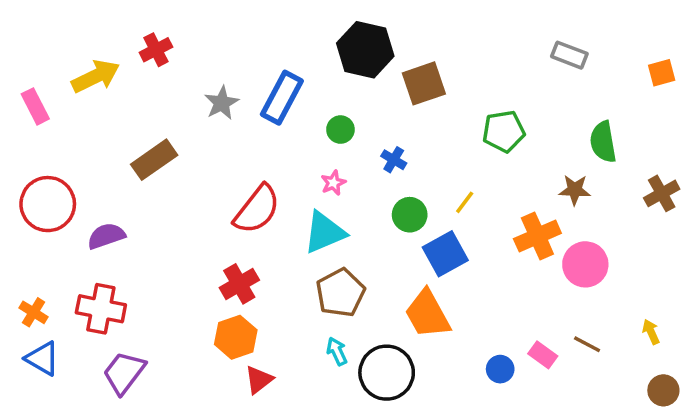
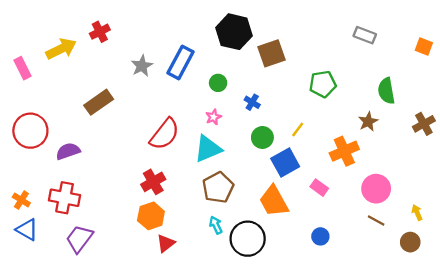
orange square: (662, 73) -> (424, 47), turned 36
brown star: (575, 190) -> (368, 122), turned -30
pink circle: (585, 264) -> (376, 189), moved
pink rectangle: (543, 355) -> (319, 188), moved
brown circle: (663, 390) -> (410, 242), moved

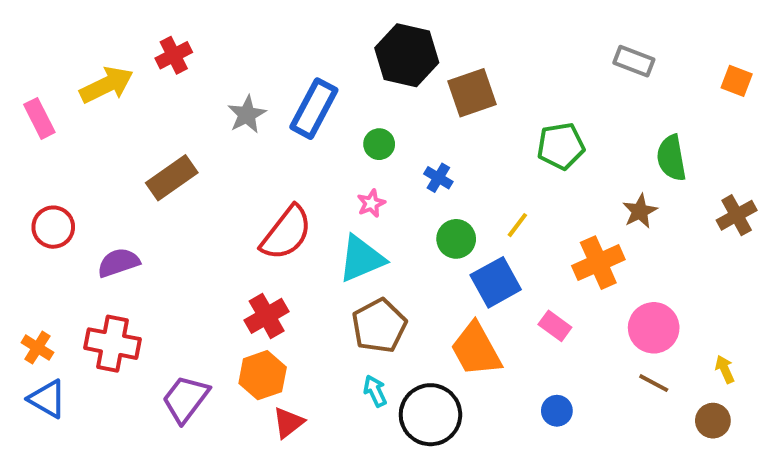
red circle: (30, 131) -> (53, 227), size x0.7
purple trapezoid: (79, 239) -> (186, 399), moved

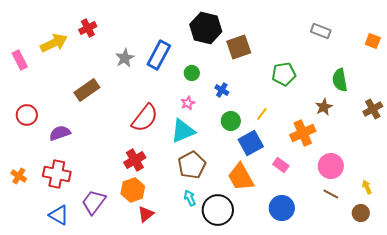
blue triangle: (47, 399) -> (59, 215), moved
blue circle: (557, 411) -> (282, 208), size x1.6

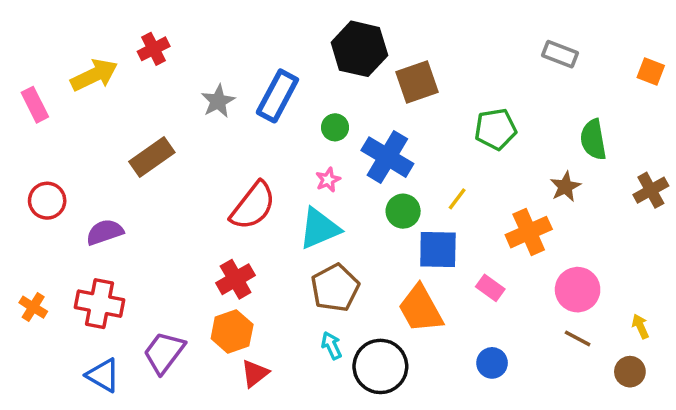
blue cross: (222, 90) -> (387, 157), size x2.0
blue square: (251, 143) -> (438, 249), turned 30
blue circle: (282, 208) -> (492, 363), size x0.7

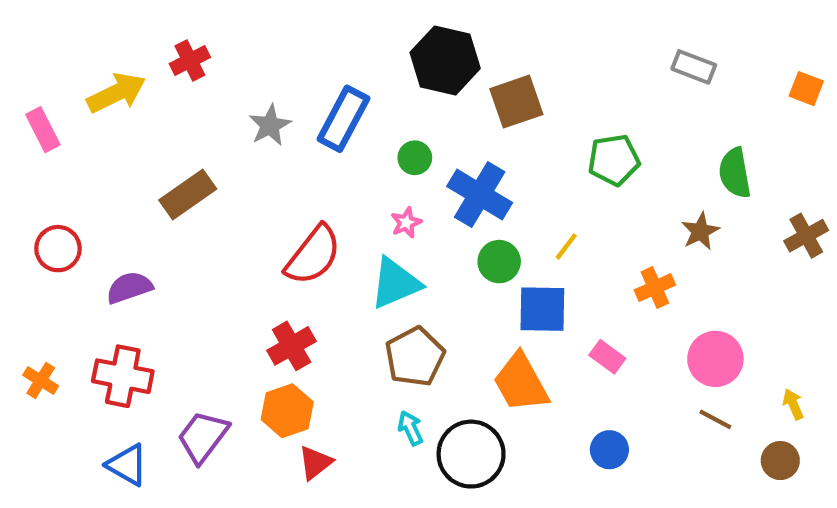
orange cross: (529, 232) -> (655, 288), size x0.7

